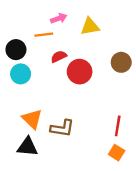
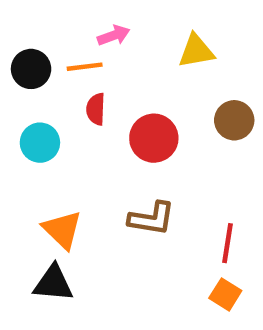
yellow triangle: (90, 26) -> (196, 51), moved
black circle: (16, 50) -> (31, 69), moved
red semicircle: (59, 57) -> (96, 109), moved, turned -63
brown L-shape: (62, 128) -> (152, 219), moved

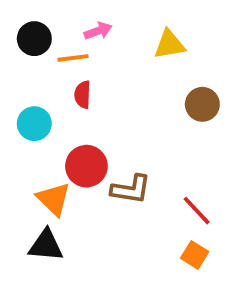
black circle: (31, 69) -> (34, 39), moved
red circle: (154, 138) -> (86, 166), moved
red line: (228, 243) -> (197, 211), turned -52

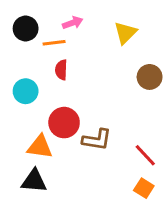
yellow triangle: (170, 44) -> (125, 33), turned -35
orange triangle: (54, 199) -> (40, 147), turned -36

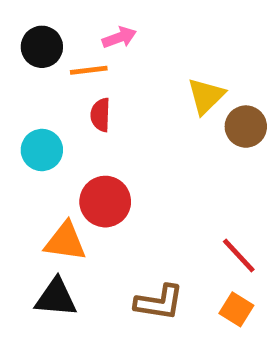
yellow triangle: (125, 33) -> (206, 96), moved
brown L-shape: (97, 140) -> (159, 302), moved

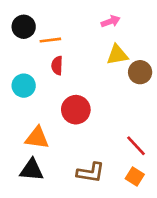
pink arrow: (119, 37) -> (111, 21), moved
yellow triangle: (206, 96) -> (117, 55), turned 35
red circle: (105, 202) -> (76, 110), moved

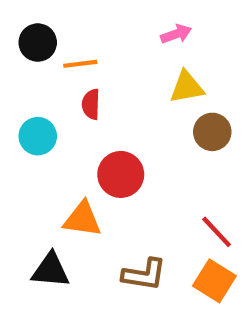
brown circle: (140, 72) -> (212, 132), moved
orange triangle: (37, 138) -> (82, 219), moved
orange square: (135, 177) -> (214, 281), size x1.4

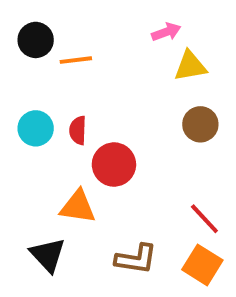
yellow triangle: (187, 87) -> (190, 66), moved
red semicircle: (91, 104) -> (78, 130), moved
black triangle: (51, 270) -> (48, 255), turned 42

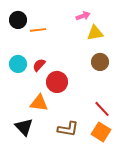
red semicircle: (78, 130) -> (39, 65), turned 40

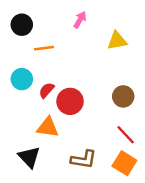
pink arrow: (83, 16) -> (80, 20), moved, turned -40
orange line: (38, 30) -> (44, 48), moved
brown circle: (100, 62) -> (123, 96), moved
red semicircle: (39, 65) -> (47, 90), moved

